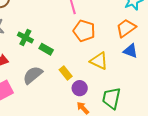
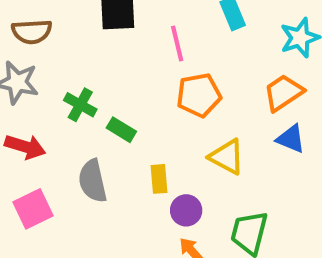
orange pentagon: (84, 31) -> (199, 95), turned -30
yellow rectangle: (66, 73) -> (159, 179), turned 32
gray semicircle: (33, 75) -> (93, 181), turned -65

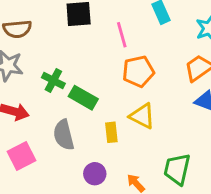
green rectangle: (121, 130) -> (83, 98), size x1.4
yellow triangle: (227, 157) -> (142, 116), moved
purple circle: (186, 210) -> (95, 174), moved

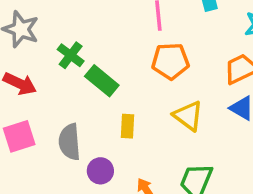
yellow triangle: (142, 116) -> (188, 116), moved
gray semicircle: (64, 135) -> (70, 142), moved

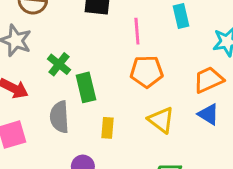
green rectangle: (102, 81) -> (86, 87), turned 36
gray semicircle: (70, 142) -> (59, 117), moved

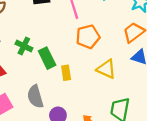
gray semicircle: (59, 117) -> (35, 97), moved
yellow rectangle: (108, 128) -> (66, 73), moved

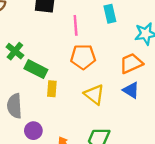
green rectangle: (47, 58) -> (36, 69), turned -50

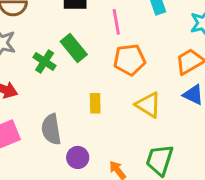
green rectangle: (36, 69) -> (74, 48), moved, turned 30

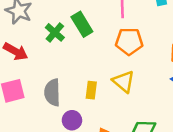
yellow rectangle: (95, 103) -> (91, 90), moved
yellow triangle: (148, 105) -> (124, 82), moved

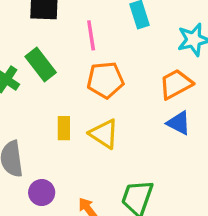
yellow rectangle: (91, 90) -> (64, 128), moved

